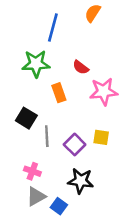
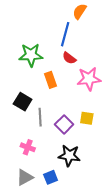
blue line: (53, 28) -> (65, 34), moved
gray triangle: (36, 197) -> (25, 177), moved
blue square: (59, 206) -> (51, 177), turned 32

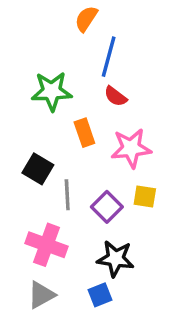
orange semicircle: (80, 11) -> (86, 19), moved
pink star: (89, 79) -> (131, 148), moved
pink cross: (28, 147) -> (46, 245), size x1.6
blue square: (51, 177) -> (100, 295), moved

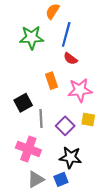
green star: (52, 91) -> (32, 38), moved
black square: (38, 169) -> (23, 103), turned 30
gray triangle: (41, 295) -> (36, 179), moved

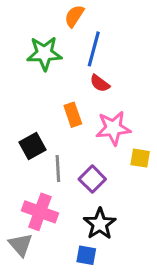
yellow square: (88, 120) -> (140, 158), moved
black star: (70, 157) -> (100, 224), turned 30
gray triangle: (36, 179) -> (21, 245), moved, turned -42
blue square: (61, 179) -> (86, 255), turned 32

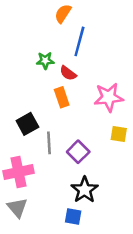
green star: (44, 53) -> (45, 60), moved, size x0.6
red semicircle: (100, 83) -> (68, 73), moved
pink star: (113, 128) -> (109, 97), moved
pink cross: (40, 212) -> (19, 172), moved, turned -32

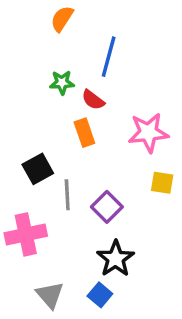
orange semicircle: (63, 14) -> (62, 19), moved
gray triangle: (17, 208) -> (50, 295), moved
blue square: (73, 216) -> (100, 295), turned 30

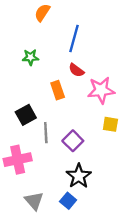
green star: (62, 83) -> (30, 57), moved
red semicircle: (93, 100) -> (76, 70), moved

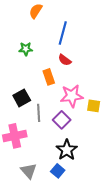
pink star: (101, 90) -> (72, 96), moved

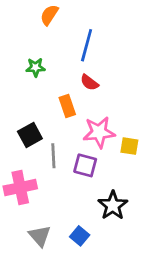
purple square: (62, 120) -> (85, 165), turned -30
black star: (67, 150) -> (113, 205), moved

